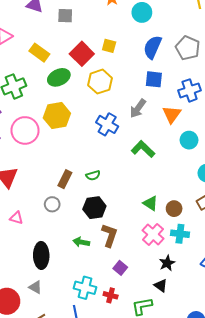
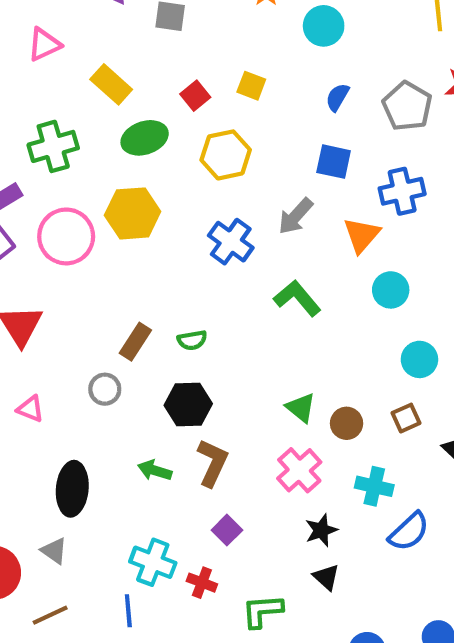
blue semicircle: (152, 47) -> (337, 97), size x0.6
red square: (82, 54) -> (195, 96), size x0.6
cyan cross: (180, 234) -> (374, 486), moved
black triangle: (161, 286) -> (326, 577), moved

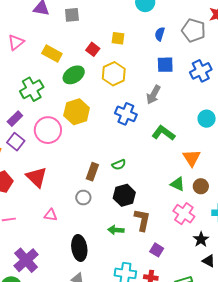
orange triangle: (362, 235) -> (192, 158), moved

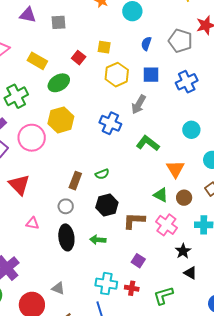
yellow hexagon: (114, 74) -> (117, 75), moved
brown L-shape: (142, 220) -> (134, 221), moved, turned -100
black ellipse: (79, 248) -> (66, 237), moved

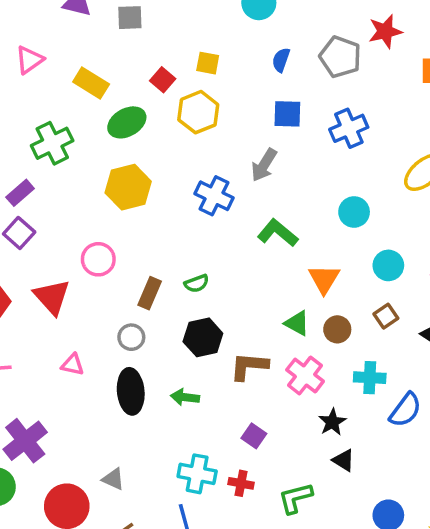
yellow hexagon: (117, 75) -> (198, 112), moved
pink circle: (32, 138) -> (98, 259), moved, size x0.7

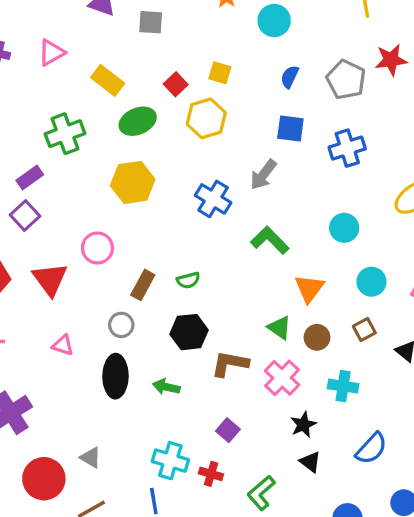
blue semicircle: (405, 410) -> (371, 448), moved
green L-shape: (295, 498) -> (261, 493), turned -32

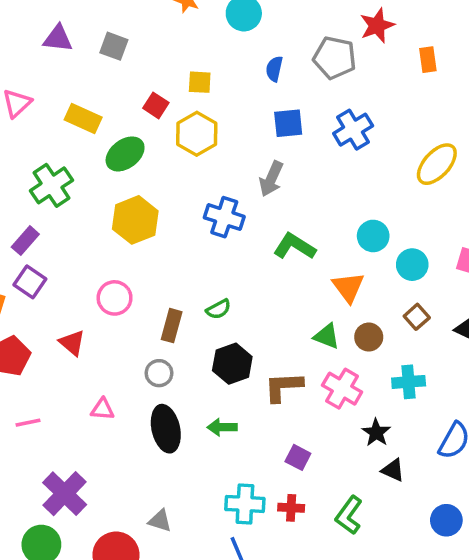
gray square: (151, 22) -> (114, 46), turned 30
cyan circle: (344, 228) -> (373, 236), moved
red triangle: (50, 279) -> (72, 343), size x0.7

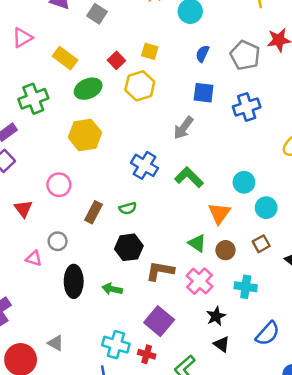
blue cross: (224, 217) -> (144, 165), moved
gray circle: (159, 373) -> (58, 241), moved
purple square: (298, 457) -> (159, 321), size x1.6

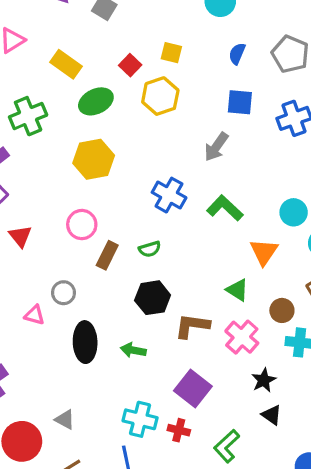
pink circle: (59, 185) -> (82, 225), moved
red triangle: (23, 209) -> (20, 236), moved
brown circle: (225, 250) -> (282, 310), moved

